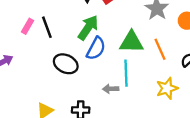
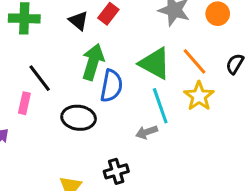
pink rectangle: (28, 26) -> (24, 103), moved
green triangle: (131, 42) -> (155, 63), turned 45
yellow star: (167, 88) -> (199, 96), moved

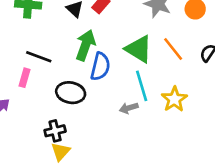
black line: (40, 78) -> (39, 57), turned -35
yellow star: (199, 96) -> (174, 99), moved
black cross: (116, 171) -> (55, 131), moved

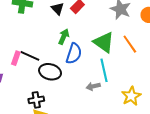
green arrow: (85, 45) -> (64, 37), size x0.7
black line: (39, 57) -> (30, 56), moved
yellow star: (174, 99) -> (131, 96), moved

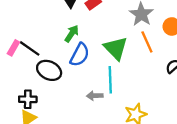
orange line: (130, 44) -> (147, 42), moved

